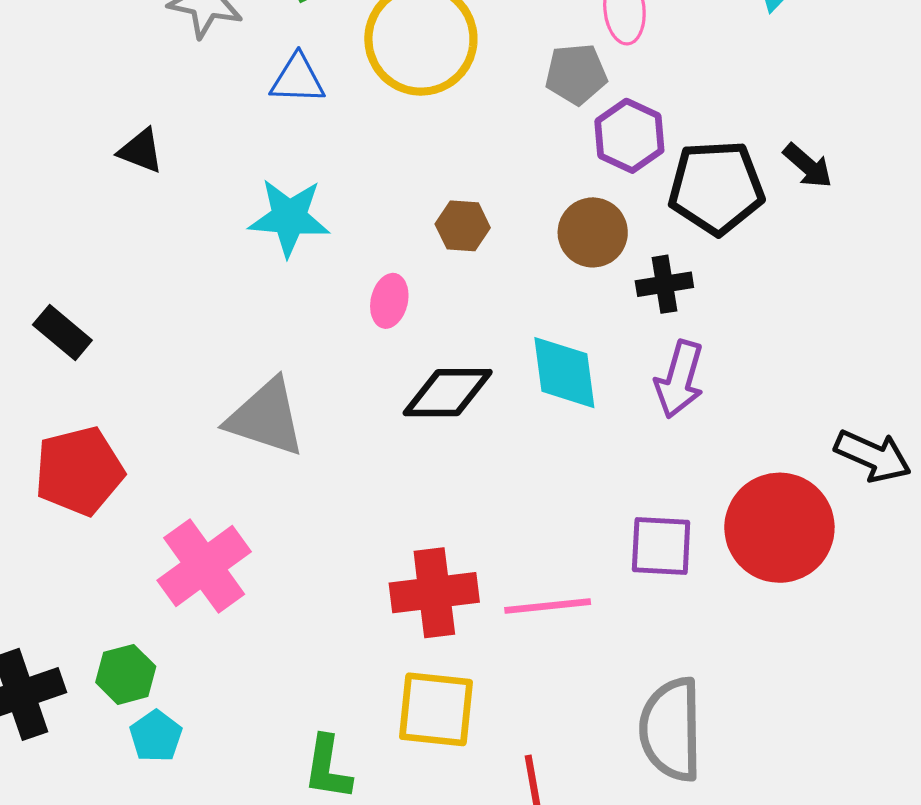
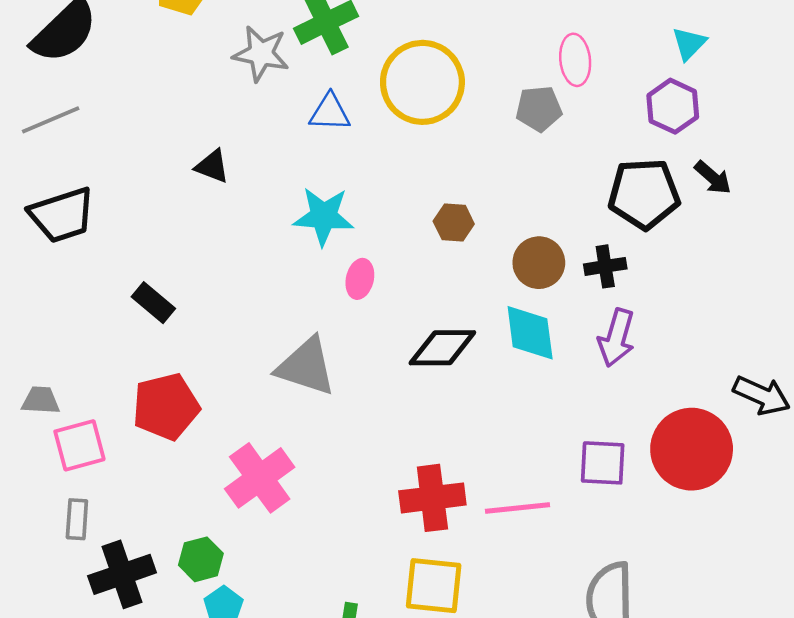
purple hexagon: (629, 136) -> (673, 106), moved
brown circle: (593, 232) -> (539, 263), moved
pink ellipse: (389, 301) -> (360, 279), moved

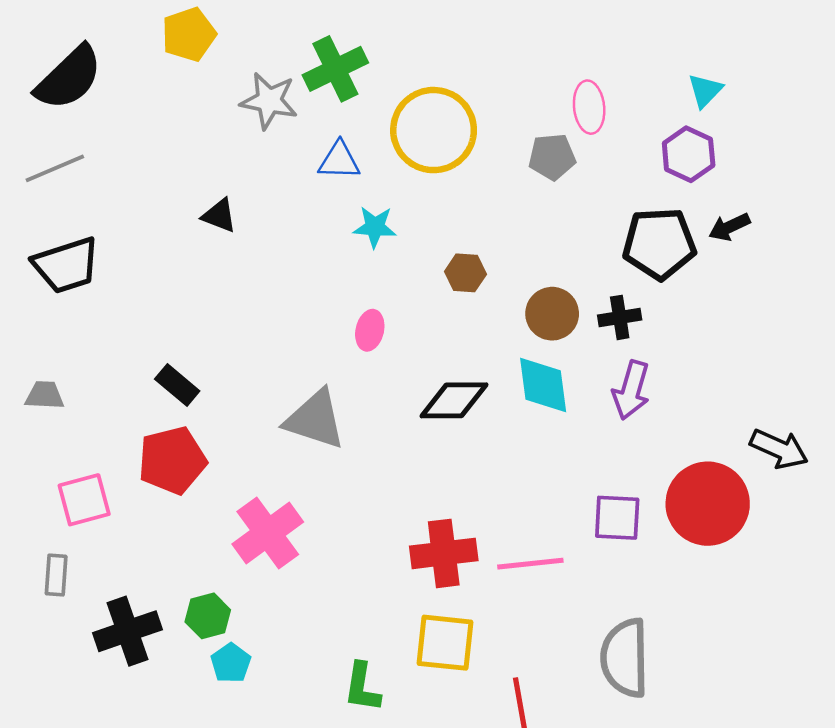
black arrow: (713, 178) -> (729, 227), turned 114
cyan star: (324, 216) -> (375, 227), moved, size x0.7
black rectangle: (153, 303) -> (177, 385), moved
gray trapezoid: (41, 400) -> (45, 395), moved
gray rectangle: (77, 519) -> (56, 575), moved

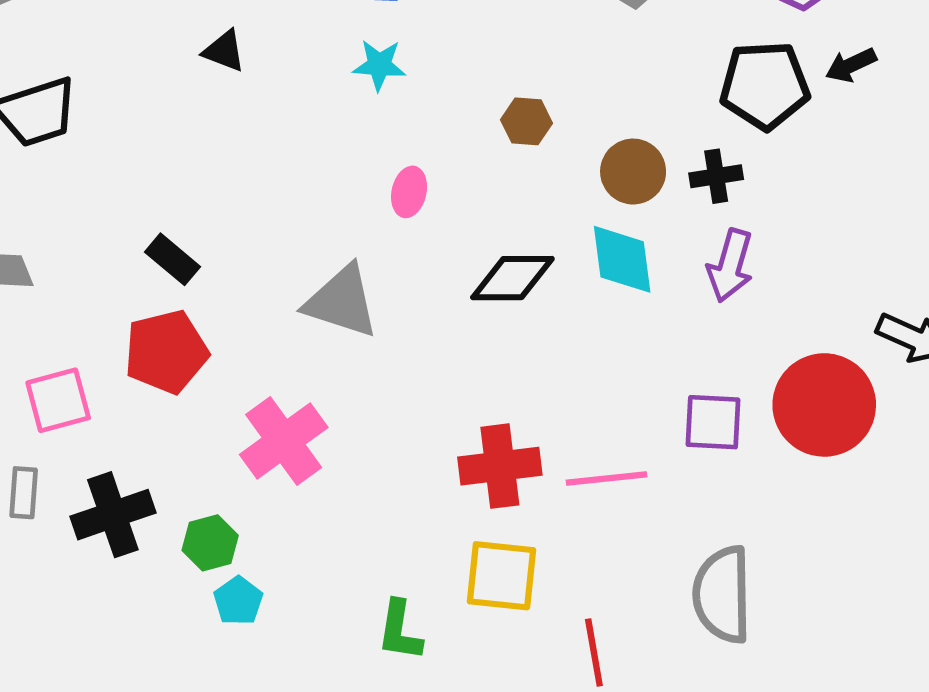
cyan star: (375, 227) -> (379, 65), moved
black cross: (128, 631) -> (113, 515), moved

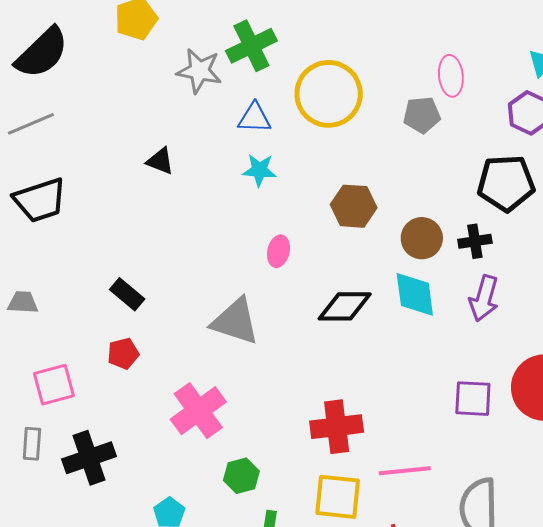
brown hexagon: (527, 121) -> (354, 206), size x1.4
red pentagon: (166, 352) -> (123, 353), size x0.6
pink line: (606, 479) -> (405, 471), moved
green hexagon: (210, 543) -> (241, 476), moved

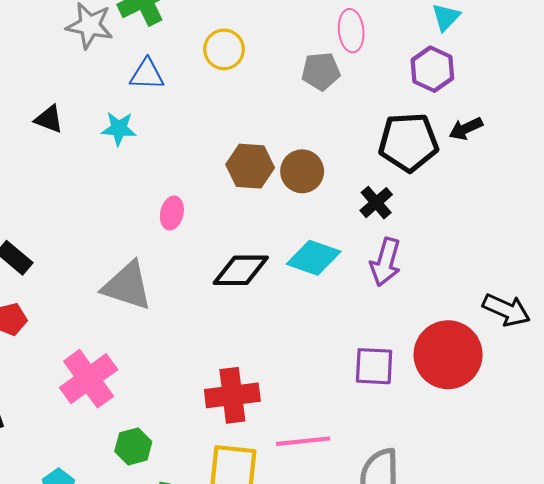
yellow circle: (329, 94) -> (224, 49), size x0.6
cyan star: (259, 170) -> (119, 129), moved
brown circle: (422, 238) -> (302, 171), moved
black cross: (475, 241) -> (376, 203), turned -32
cyan diamond: (415, 294) -> (314, 258), turned -63

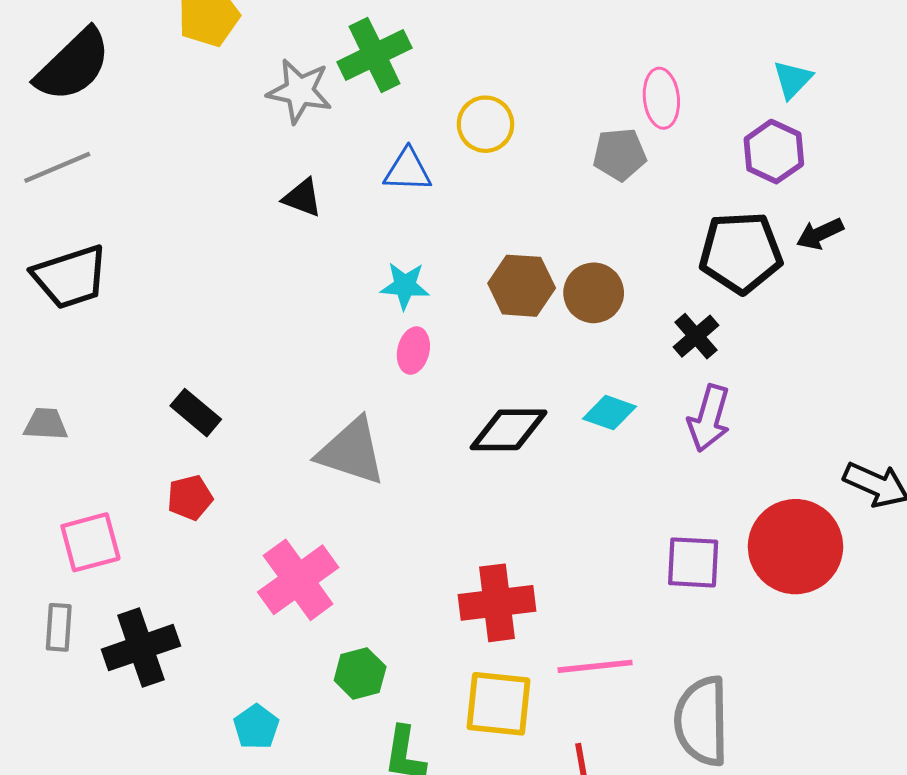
blue triangle: (147, 74) -> (408, 170), moved
black triangle: (49, 119) -> (302, 198), moved
cyan star: (119, 129) -> (405, 286), moved
cyan diamond: (314, 258) -> (609, 413), size x0.7

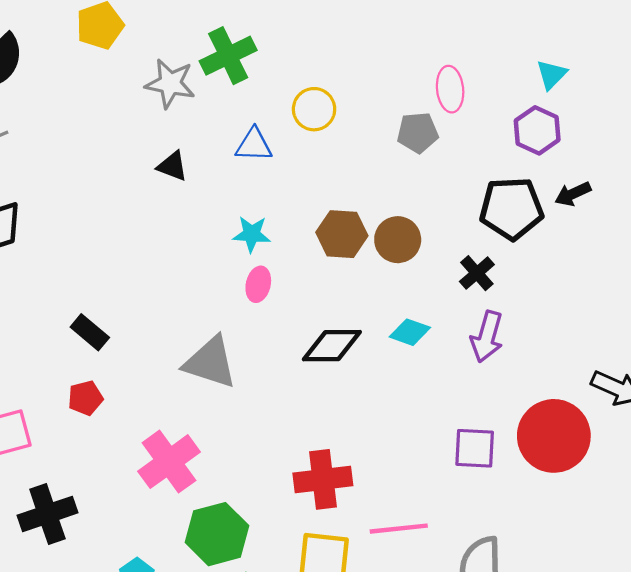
green hexagon: (360, 673) -> (217, 534), size x1.6

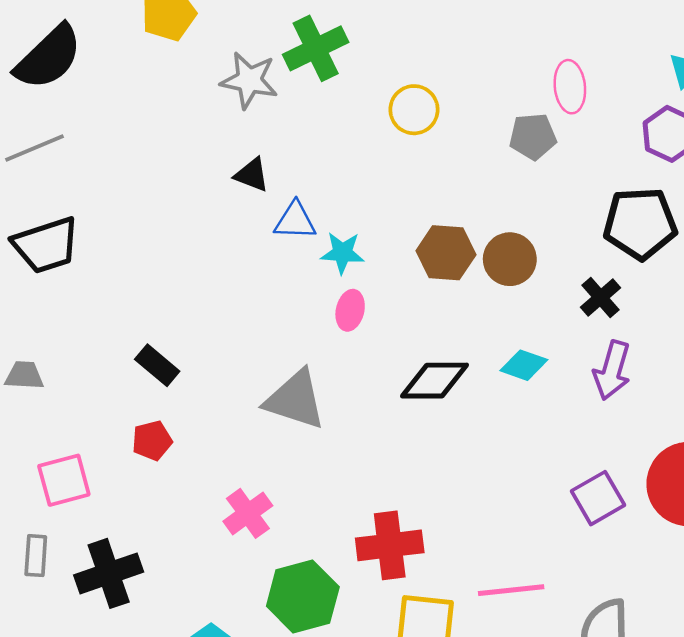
blue triangle: (254, 145) -> (295, 221), moved
purple square: (475, 448) -> (598, 498), turned -33
pink cross: (169, 462) -> (248, 513), size x0.7
red cross: (323, 479) -> (390, 545), moved

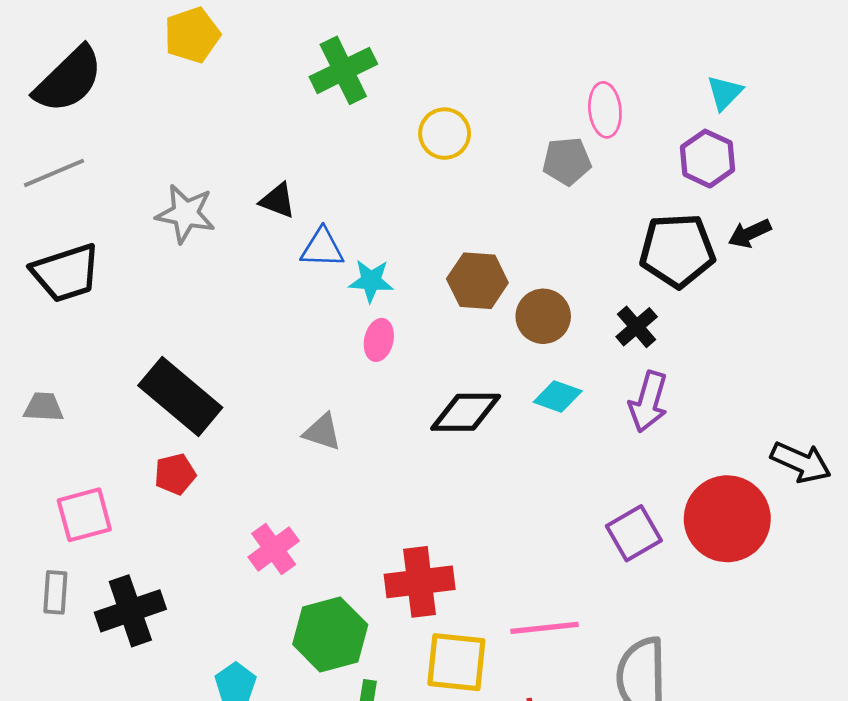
gray star: (249, 80) -> (186, 214), moved
brown circle: (510, 259) -> (543, 316), moved
black rectangle: (157, 365) -> (180, 396), size x1.8
gray triangle: (295, 400) -> (322, 432), size x0.6

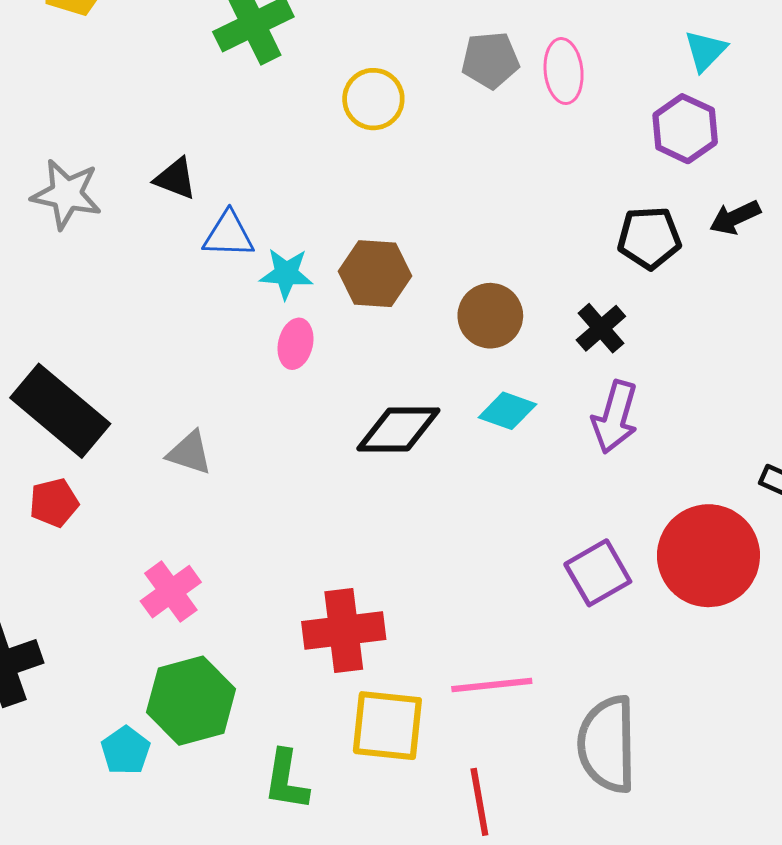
gray pentagon: (567, 161) -> (490, 60), moved
black pentagon: (677, 251) -> (649, 238), size x0.7
brown hexagon: (477, 281) -> (375, 274), moved
gray triangle: (322, 432) -> (190, 453), moved
green hexagon: (330, 634) -> (191, 701), moved

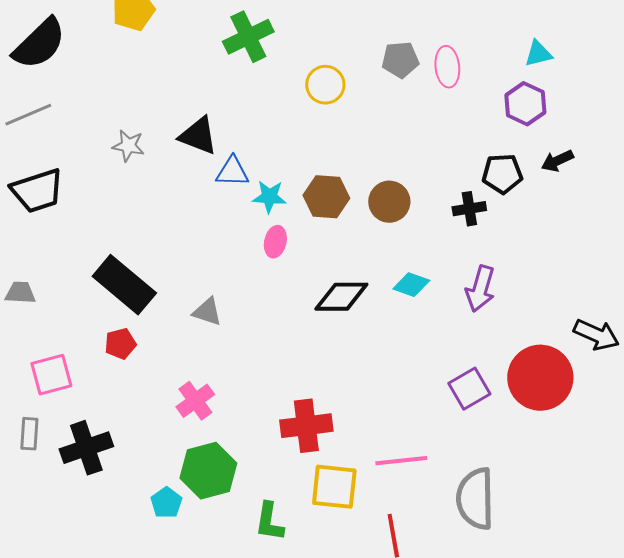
cyan triangle: (705, 51) -> (538, 54), turned 32
black triangle: (176, 179) -> (198, 136), size x1.4
gray star: (66, 194) -> (128, 146), size x0.7
brown circle: (490, 316) -> (389, 202), moved
black cross: (601, 328) -> (469, 209), moved, turned 32

